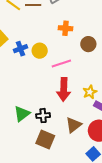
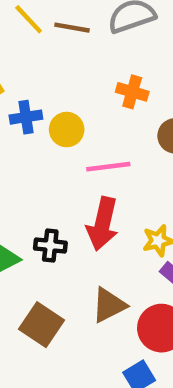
black cross: (43, 116) -> (50, 246), moved

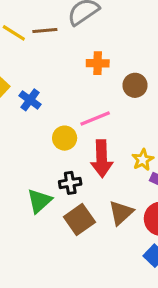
blue cross: (26, 117) -> (30, 100), turned -30
yellow circle: (67, 130) -> (65, 138), moved
brown square: (41, 325) -> (79, 219), moved, turned 36

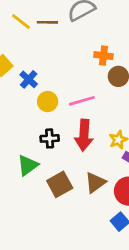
orange cross: (98, 63) -> (103, 56), moved
yellow circle: (65, 138) -> (48, 102), moved
black cross: (70, 183) -> (50, 138), moved

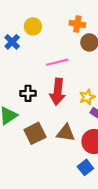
yellow circle: (48, 102) -> (33, 26), moved
brown triangle: (95, 182) -> (66, 133), turned 42

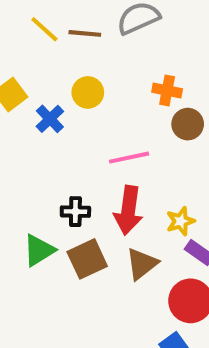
brown square: (35, 133) -> (87, 259), moved
brown triangle: (66, 133) -> (142, 264), moved, turned -48

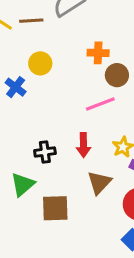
pink line: (129, 158) -> (100, 104), moved
red arrow: (128, 210) -> (83, 145), size x0.7
brown square: (87, 259) -> (55, 208), moved, turned 32

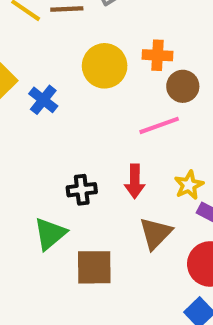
yellow circle: (40, 63) -> (105, 66), moved, size x1.4

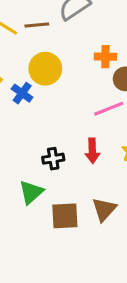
yellow circle: (105, 66) -> (45, 69), moved
brown triangle: (156, 233) -> (104, 209), moved

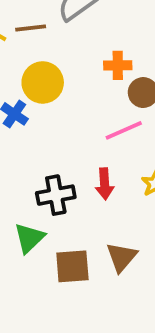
black cross: (53, 159) -> (56, 195), size x1.4

